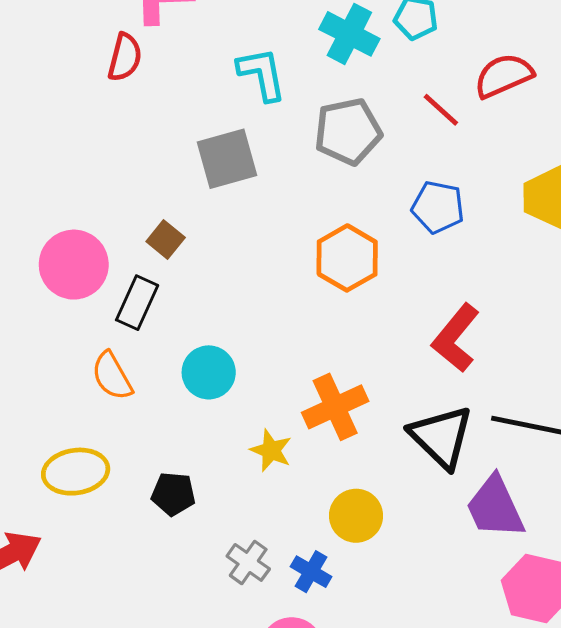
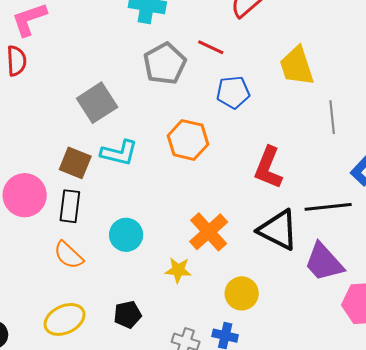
cyan L-shape: (262, 74) -> (119, 153), moved, turned 132
red line: (441, 110) -> (211, 47), moved
brown square: (166, 240) -> (75, 163), size x1.4

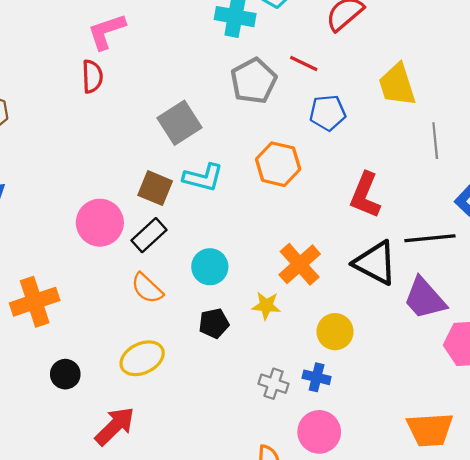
black rectangle: (70, 206) -> (149, 235), turned 40
black pentagon: (128, 315) -> (214, 323), moved

